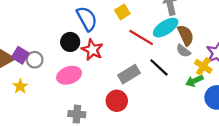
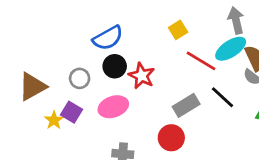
blue semicircle: (87, 19) -> (108, 38), moved, turned 90
purple square: (20, 55) -> (71, 112), moved
gray circle: (35, 60) -> (80, 78), moved

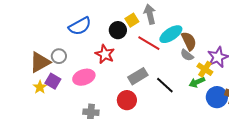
gray arrow: (236, 20) -> (150, 14), moved
black circle: (115, 66) -> (118, 30), moved
brown triangle: (32, 86) -> (40, 62), moved
black line: (223, 97) -> (165, 85), moved

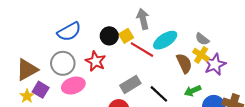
yellow square: (132, 20) -> (126, 36), moved
brown semicircle: (189, 41) -> (184, 63), moved
gray semicircle: (187, 55) -> (202, 39), moved
gray circle: (59, 56) -> (63, 63), moved, size x1.5
yellow cross: (205, 69) -> (201, 55), moved

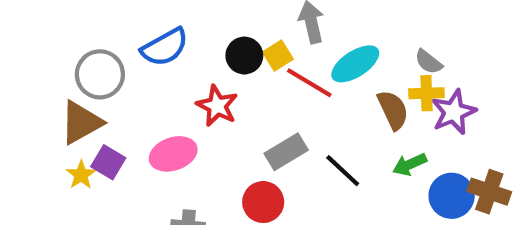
yellow cross: (201, 55) -> (426, 93), turned -35
gray circle: (63, 63) -> (100, 74), moved

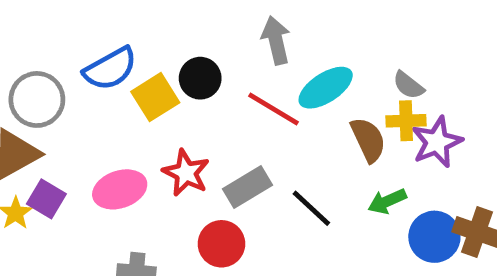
yellow square: (278, 56) -> (155, 97), moved, size x1.4
red star: (217, 106) -> (186, 173), moved

